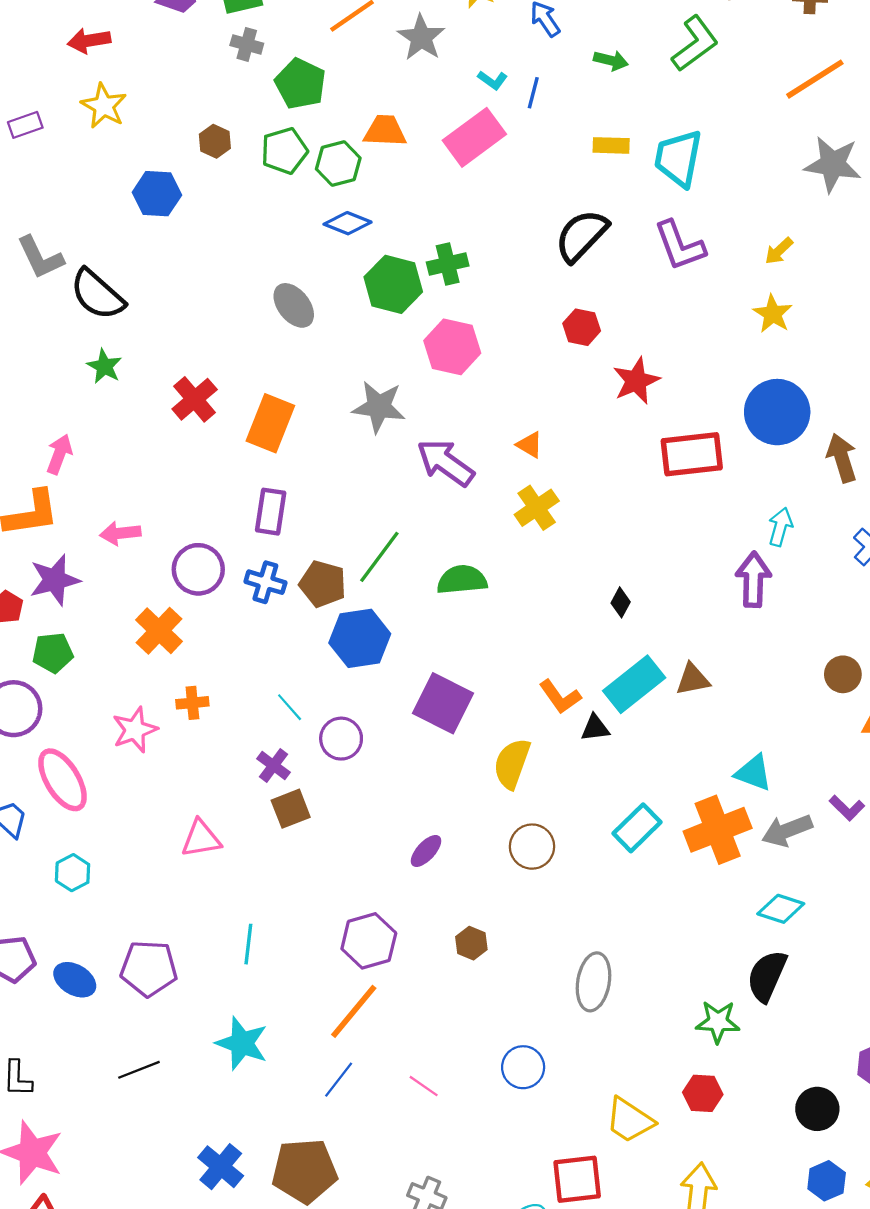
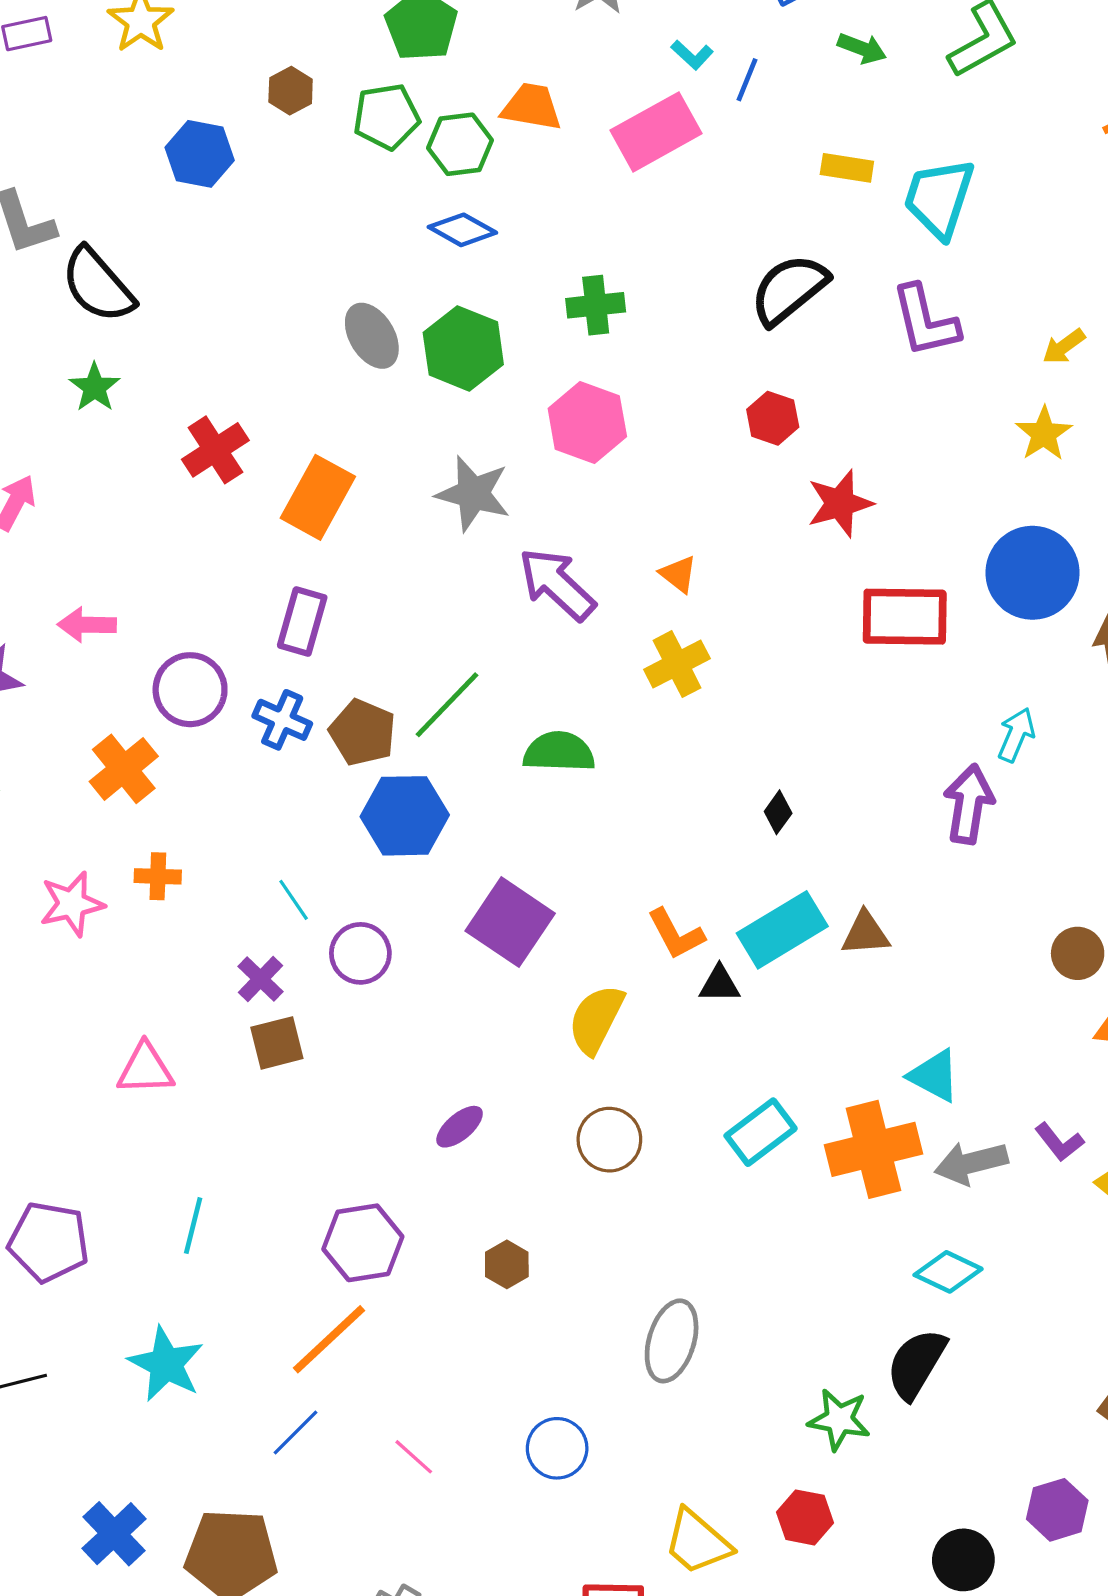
green hexagon: (393, 284) -> (463, 348), moved

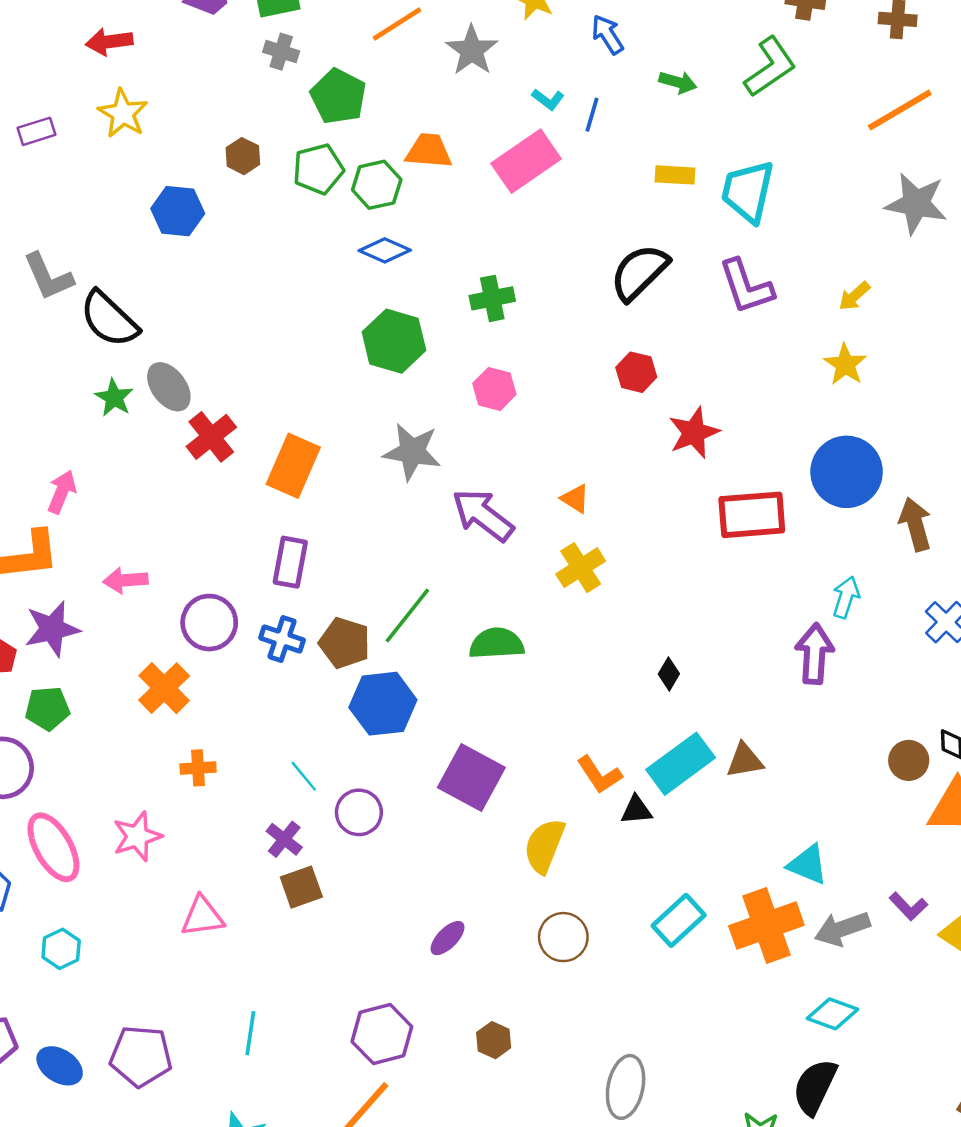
gray ellipse: (372, 336) -> (169, 387), moved
pink hexagon: (587, 423) -> (494, 389), size x0.7
pink star: (72, 904) -> (137, 836), moved

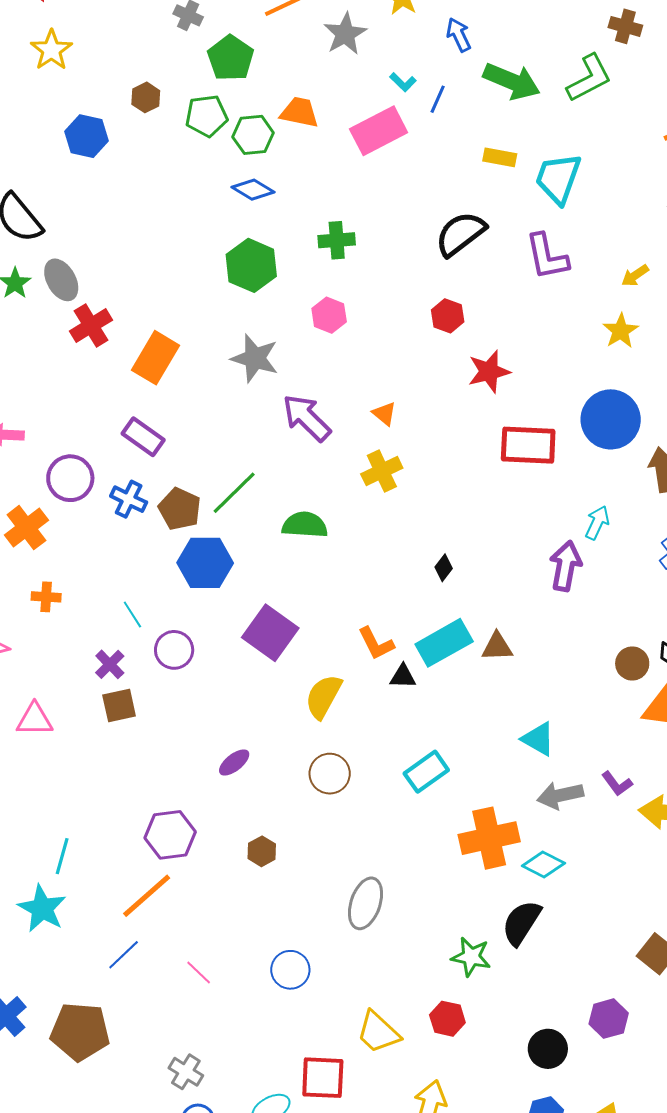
green arrow: (678, 82) -> (512, 81), size x1.8
purple rectangle: (290, 562) -> (143, 437), turned -72
orange cross: (766, 925) -> (489, 838), moved
cyan line: (250, 1033) -> (62, 856), moved

